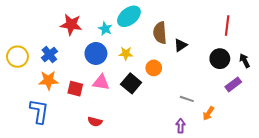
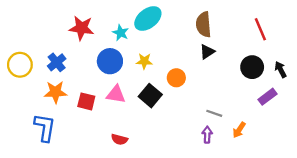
red line: (227, 26) -> (260, 29), turned -30
brown semicircle: (160, 33) -> (204, 24), moved
red semicircle: (95, 122) -> (119, 139), moved
purple arrow: (181, 126) -> (207, 135), moved

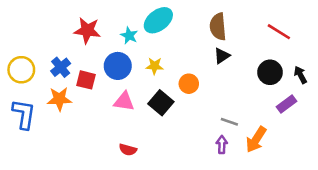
red line: (260, 29) -> (279, 32), turned -35
red square: (86, 101) -> (86, 80), moved
blue L-shape: (45, 128) -> (24, 114), moved
orange arrow: (239, 130) -> (256, 140), size x1.5

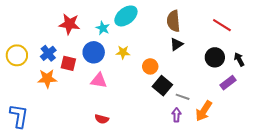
black square: (161, 103) -> (162, 86), moved
blue L-shape: (24, 114) -> (19, 116), moved

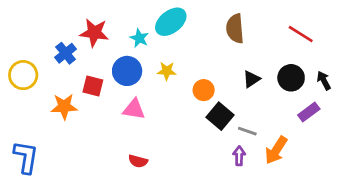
black triangle: (176, 44) -> (251, 79), moved
blue cross: (48, 53) -> (66, 53), moved

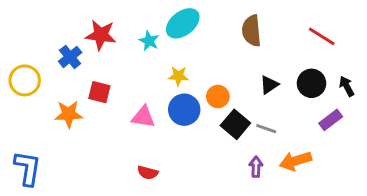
blue circle: (127, 71) -> (184, 110), moved
gray line: (247, 131) -> (266, 129), moved
orange arrow: (276, 150) -> (295, 161), turned 40

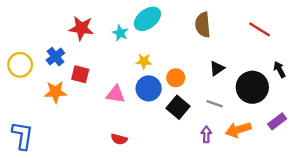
blue cross: (70, 57) -> (55, 57), moved
black circle: (312, 83) -> (252, 87), moved, size x1.4
purple rectangle: (331, 120) -> (277, 121), moved
black square: (235, 124) -> (178, 107), moved

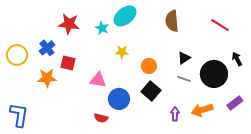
blue circle: (149, 88) -> (119, 99), moved
gray line: (215, 104) -> (184, 79), moved

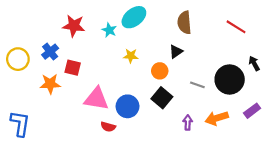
black triangle: (184, 58) -> (176, 52), moved
pink triangle: (98, 80) -> (96, 99), moved, size x1.4

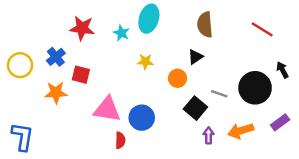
cyan ellipse: (134, 17) -> (149, 19), turned -35
black square: (162, 98) -> (195, 108), moved
red semicircle: (108, 127) -> (120, 140), turned -104

